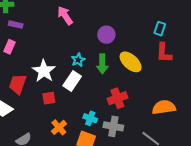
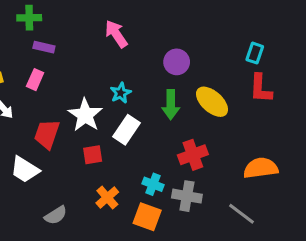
cyan star: (78, 60) -> (121, 93), moved

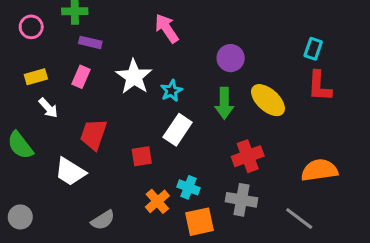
white star: (85, 115) -> (134, 77), moved
cyan cross: (153, 184) -> (189, 187), moved
orange square: (147, 217) -> (199, 222), turned -32

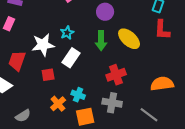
white star: (134, 77) -> (43, 45), moved, turned 30

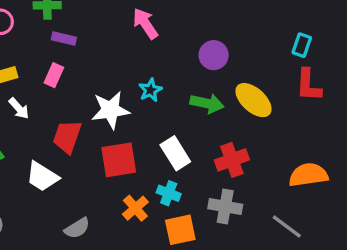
green arrow: (101, 41) -> (207, 103), turned -78
white rectangle: (71, 58) -> (175, 153), moved, turned -66
red square: (48, 75) -> (119, 160), size x1.6

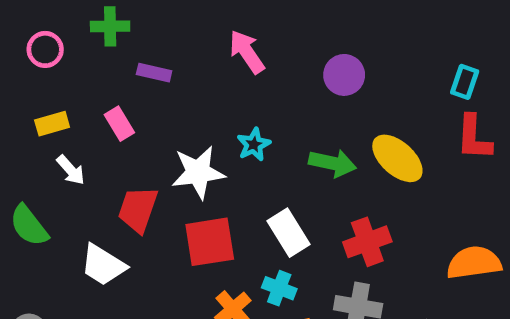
purple rectangle: (64, 38) -> (154, 73), moved
purple circle: (214, 55) -> (344, 75), moved
pink rectangle: (54, 75) -> (119, 124), turned -55

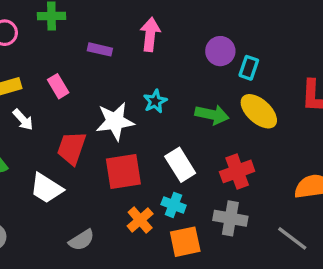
pink arrow: (247, 52) -> (150, 34), turned 40
purple rectangle: (154, 73) -> (100, 49), moved
cyan rectangle: (465, 82) -> (249, 68), moved

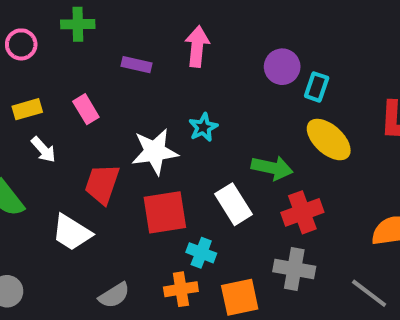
green arrow: (212, 115) -> (272, 168), moved
cyan cross: (174, 205) -> (201, 253), moved
orange cross: (140, 220) -> (181, 289), moved, turned 32

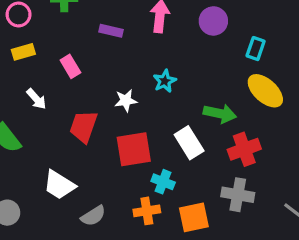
purple circle: (282, 67) -> (213, 21), moved
yellow rectangle: (27, 109) -> (23, 52), moved
white star: (155, 152) -> (126, 101), size x0.6
white trapezoid: (72, 233) -> (59, 185), moved

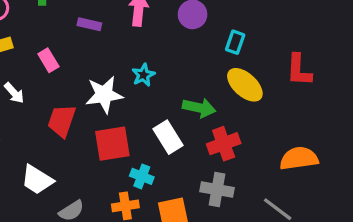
white star: (126, 101) -> (104, 95), size x1.6

